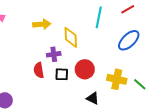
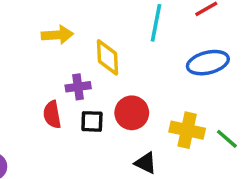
blue ellipse: (129, 40) -> (208, 63), turned 30

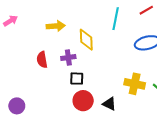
red circle: (132, 113) -> (83, 101), moved
red semicircle: (52, 115) -> (42, 60), moved

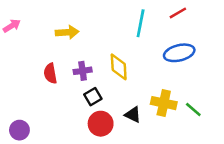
yellow diamond: (86, 40) -> (119, 67), moved
black square: (77, 79) -> (93, 97), turned -32
black triangle: (109, 104) -> (133, 115), moved

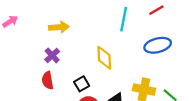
purple cross: (83, 71) -> (52, 55), moved, turned -35
red semicircle: (50, 73) -> (48, 80), moved

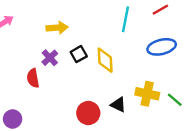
red semicircle: (48, 80) -> (33, 78), moved
black square: (82, 84) -> (79, 54), moved

